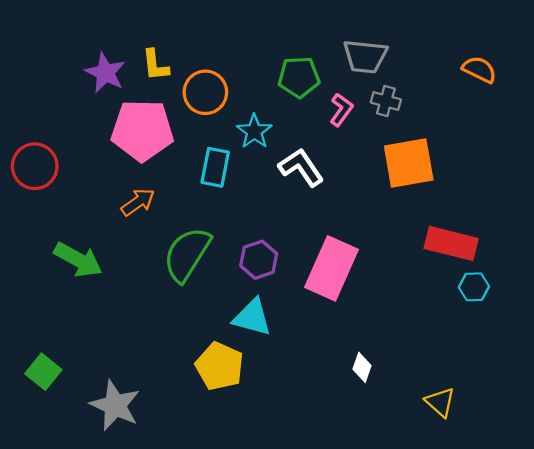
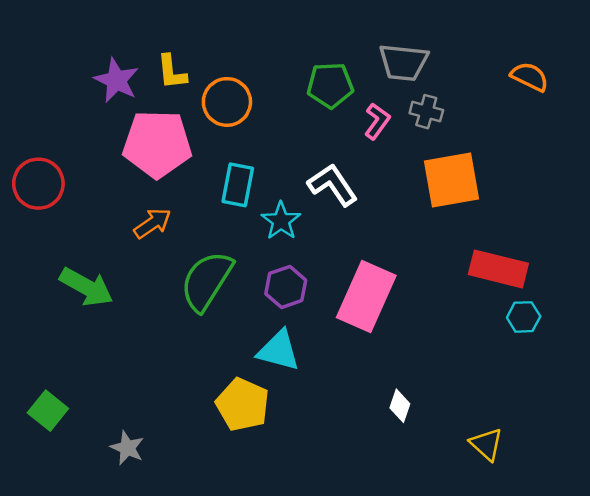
cyan star: (254, 131) -> (281, 221), moved
gray star: (115, 405) -> (127, 448), size x0.6

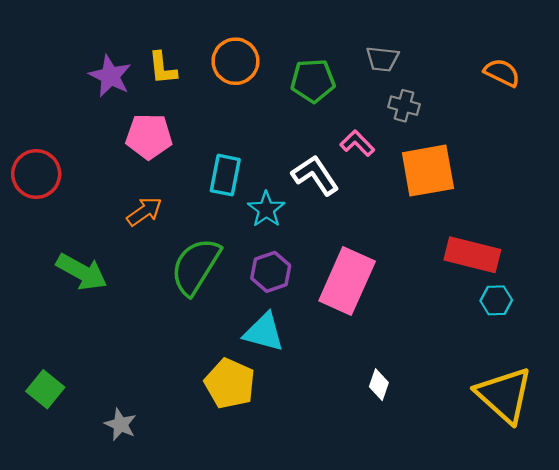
gray trapezoid: (403, 62) -> (382, 59), size x0.7
orange circle: (227, 102) -> (235, 61), moved
pink L-shape: (377, 121) -> (357, 143), moved, turned -80
pink pentagon: (157, 144) -> (149, 136), size x0.7
yellow triangle: (486, 444) -> (504, 395), moved, size x1.8

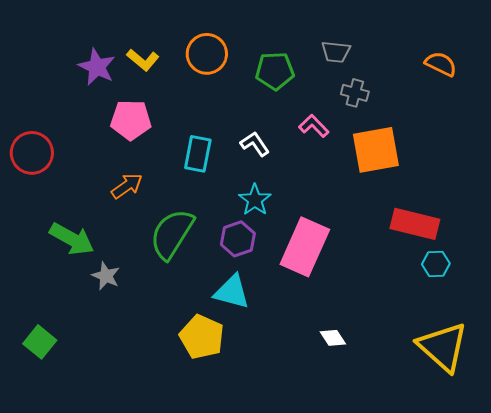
yellow L-shape: (163, 68) -> (143, 60), turned -44
white L-shape: (315, 175) -> (255, 144), moved, size x0.7
cyan star: (266, 209) -> (255, 200), moved
white diamond: (379, 385) -> (333, 338), turned -52
gray star: (120, 424) -> (106, 276), moved

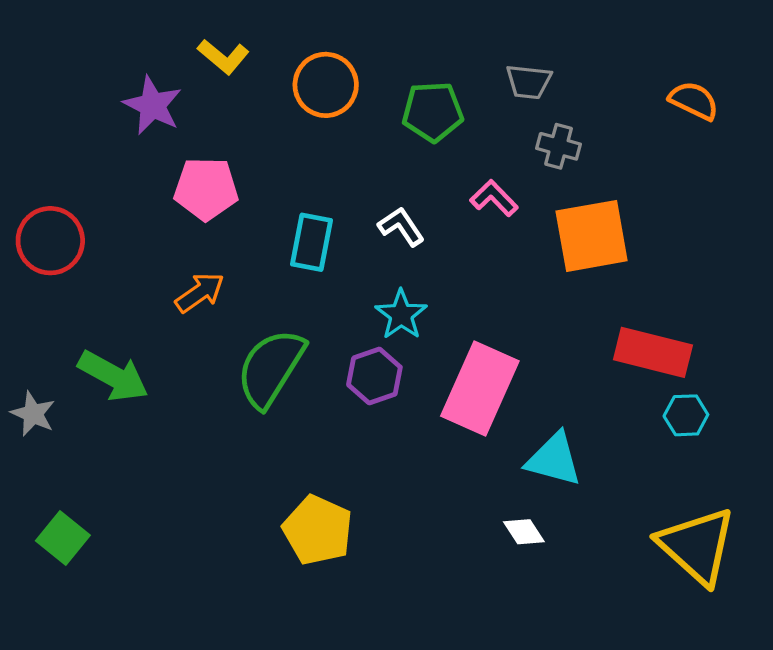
yellow L-shape: (143, 60) -> (223, 57), moved
gray star: (106, 276) -> (33, 414), moved
cyan triangle: (232, 292) -> (554, 459), moved

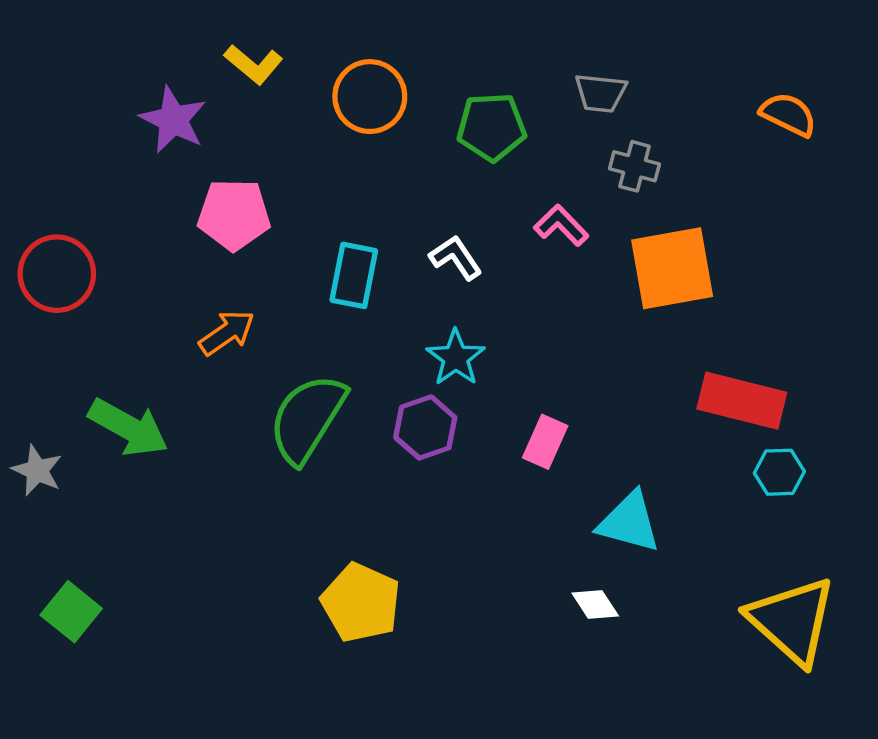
pink rectangle: (480, 389) -> (545, 442), size x0.5

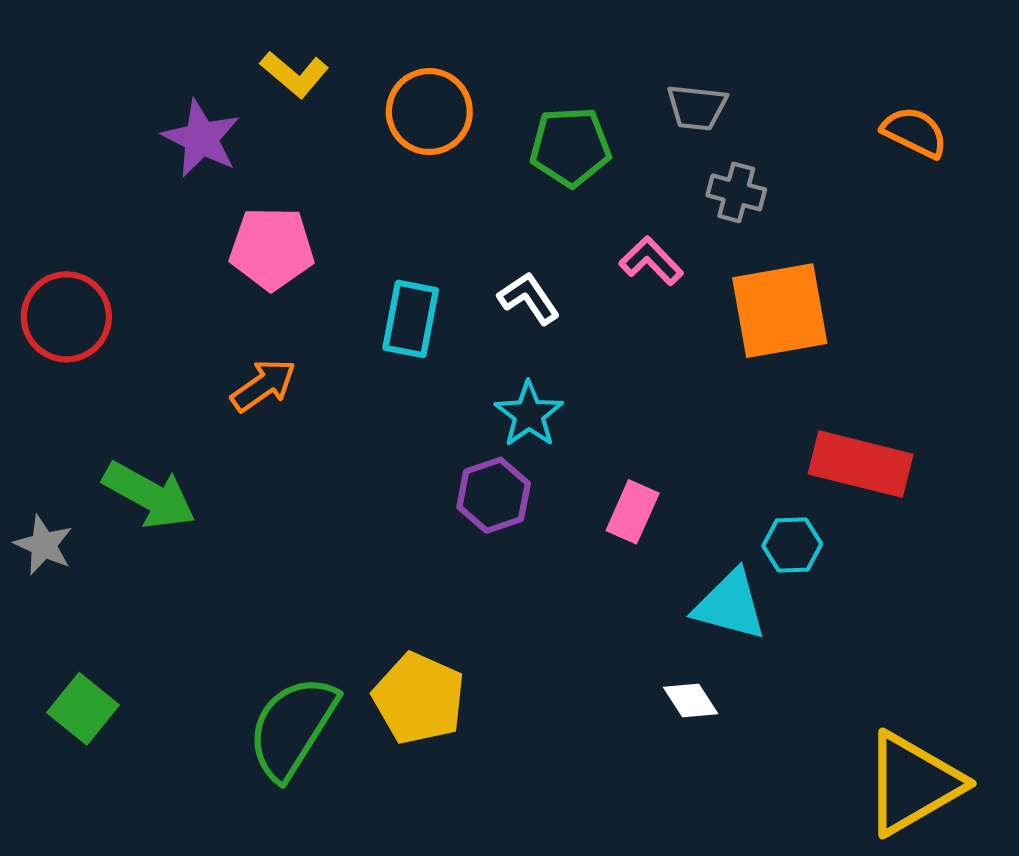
green semicircle: (307, 419) -> (292, 727), moved
cyan hexagon: (779, 472) -> (792, 545), moved
yellow triangle: (792, 621) -> (913, 783), moved, turned 48

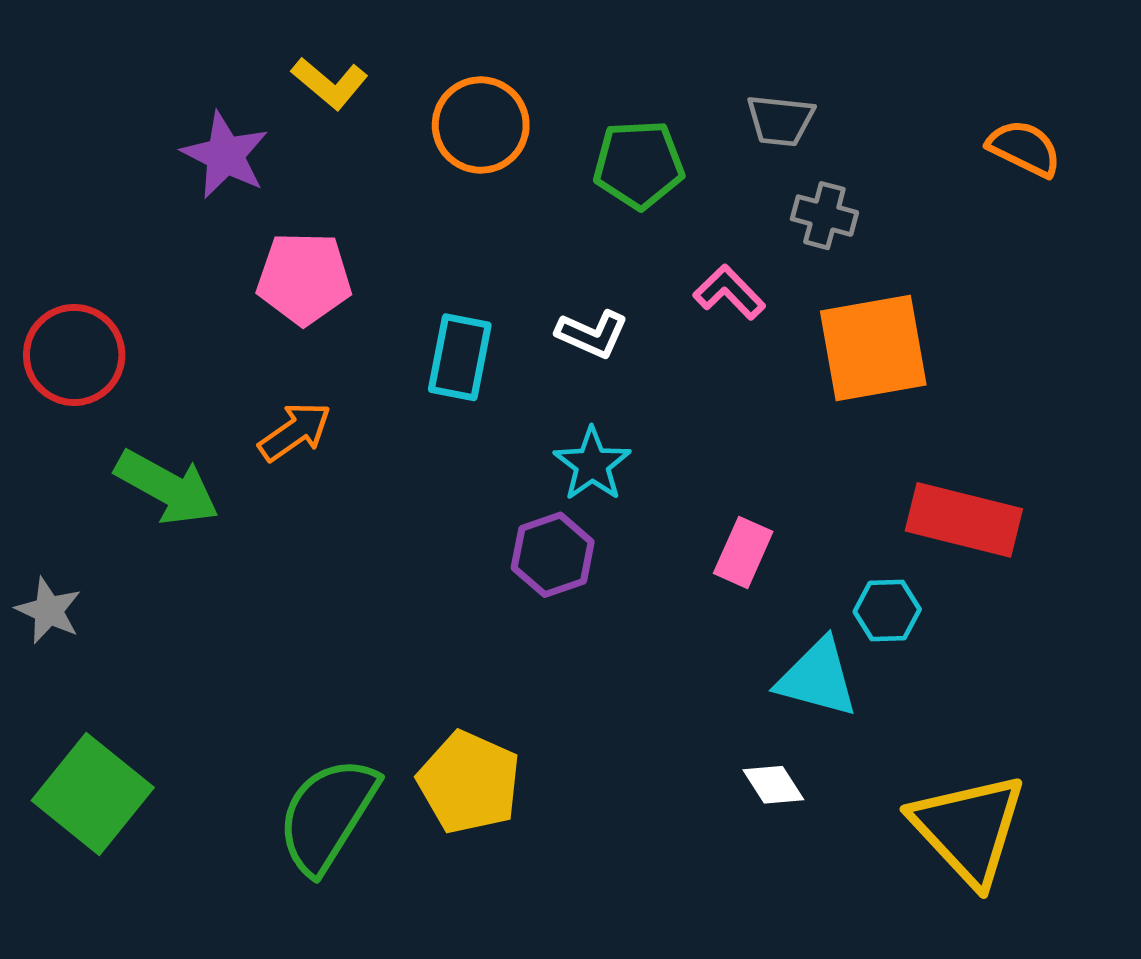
white L-shape: (529, 298) -> (592, 334), turned 148
green arrow: (149, 495) -> (167, 487), moved
pink rectangle: (633, 512) -> (743, 552), moved
green square: (83, 709) -> (93, 794), size x1.5
yellow triangle: (913, 783) -> (968, 829), moved, turned -43

